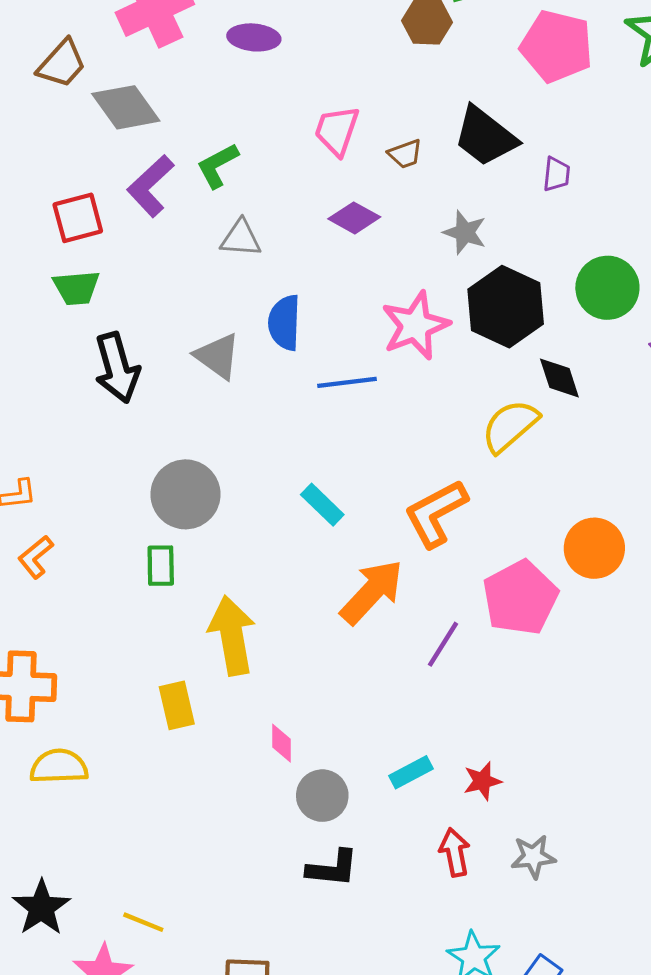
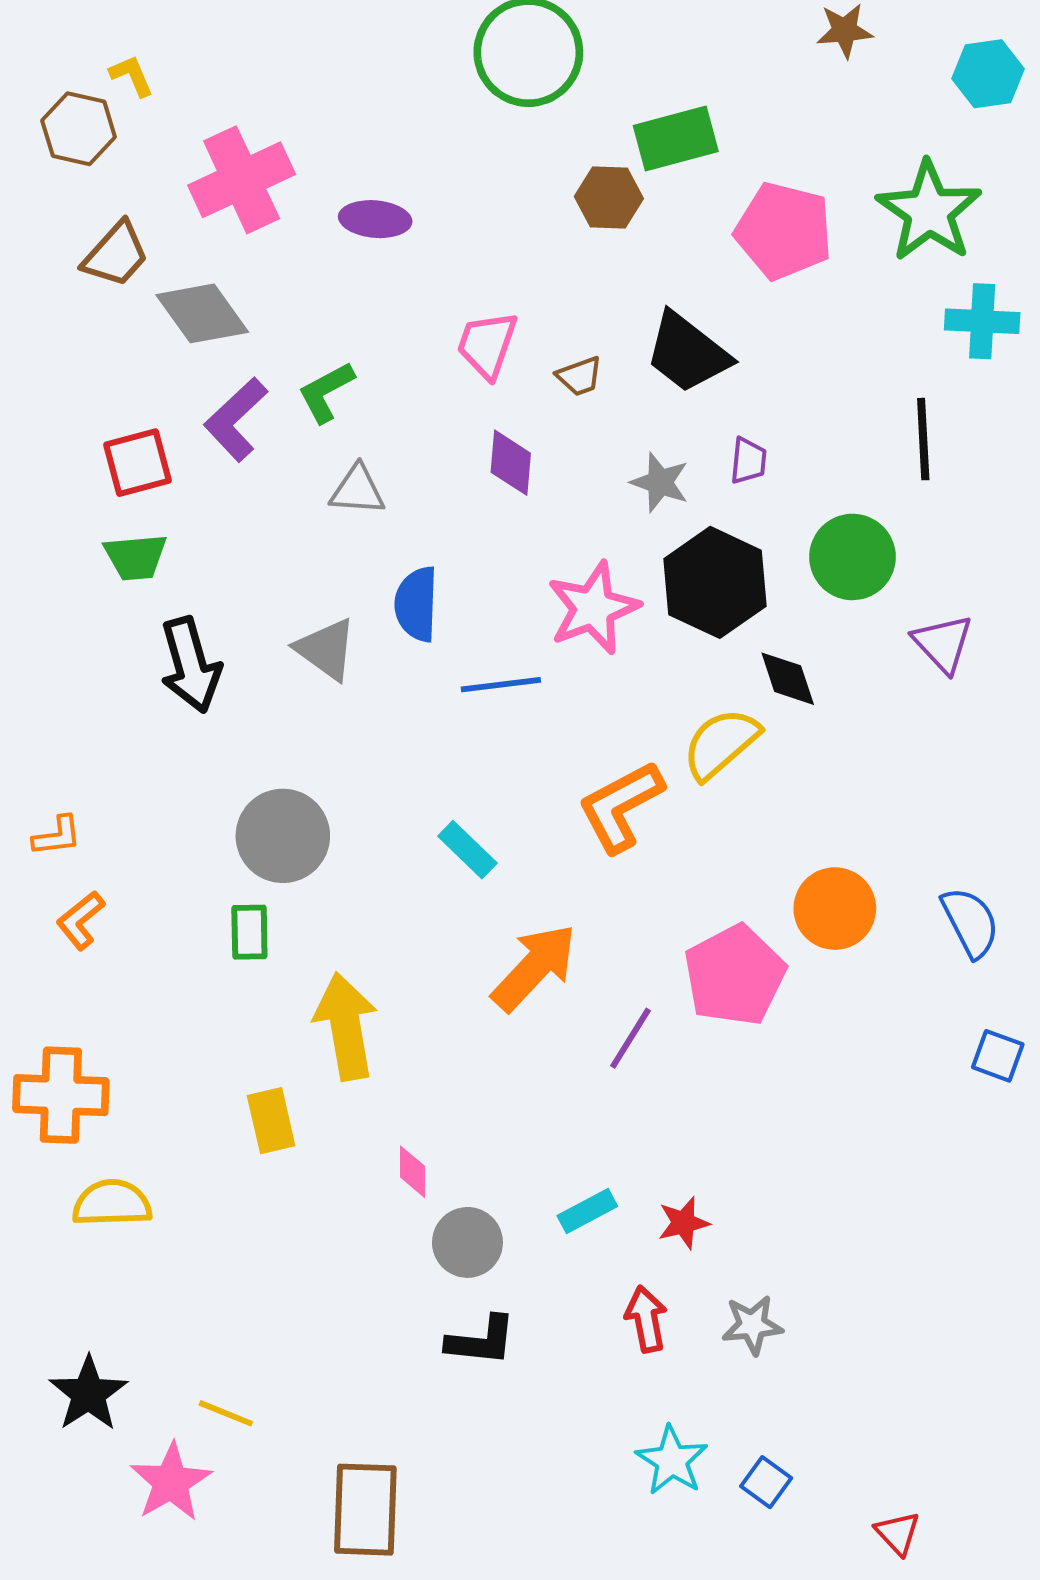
purple trapezoid: (557, 174) -> (748, 461), moved
purple diamond: (354, 218) -> (511, 463), turned 66
orange L-shape: (436, 513) -> (621, 806), moved

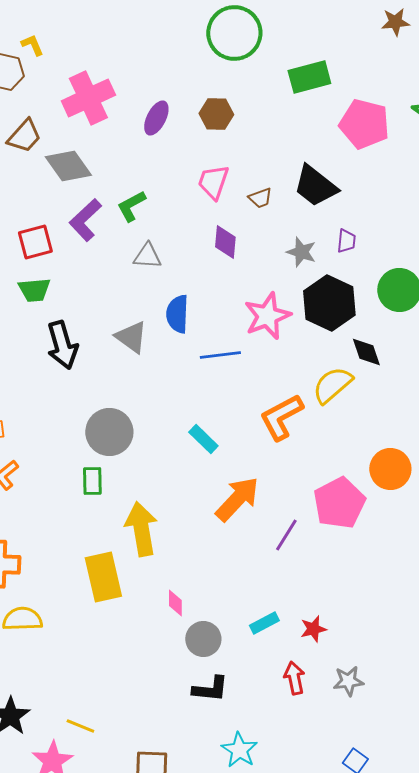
brown hexagon: (609, 197) -> (216, 114), moved
purple ellipse: (375, 219) -> (156, 118), turned -68
yellow rectangle: (271, 1121) -> (103, 577), size x1.5
cyan star: (672, 1460) -> (239, 750), moved

